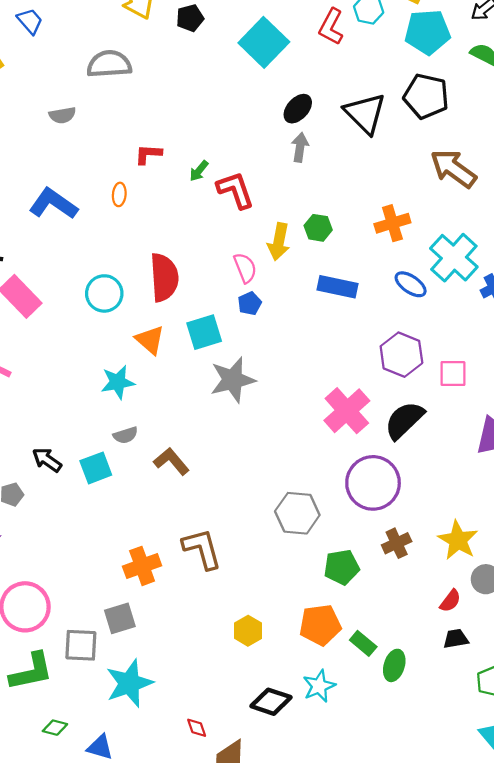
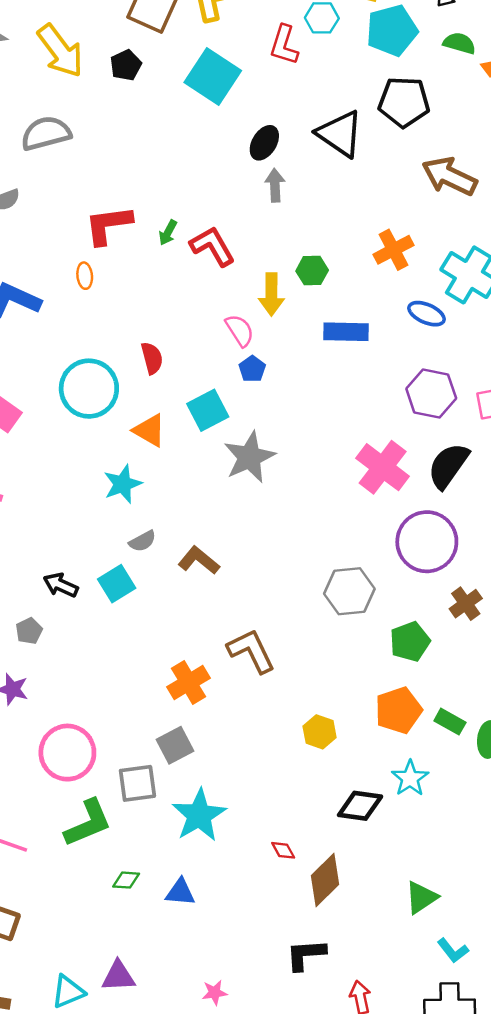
red L-shape: (148, 154) -> (108, 225), size x1.6
red semicircle: (164, 277) -> (152, 358), size x0.6
cyan circle: (104, 293) -> (89, 389), size x1.4

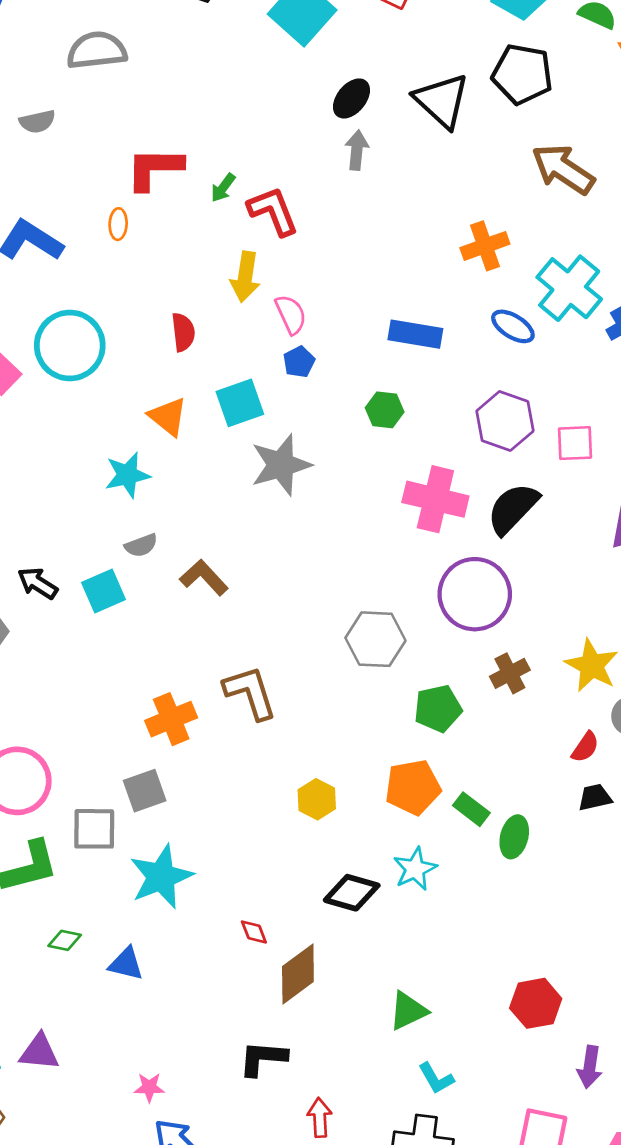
green hexagon: (312, 271) -> (385, 410), moved
yellow arrow: (271, 294) -> (245, 277), moved
cyan circle: (89, 389) -> (70, 345), moved
pink cross: (383, 467) -> (435, 499), turned -32

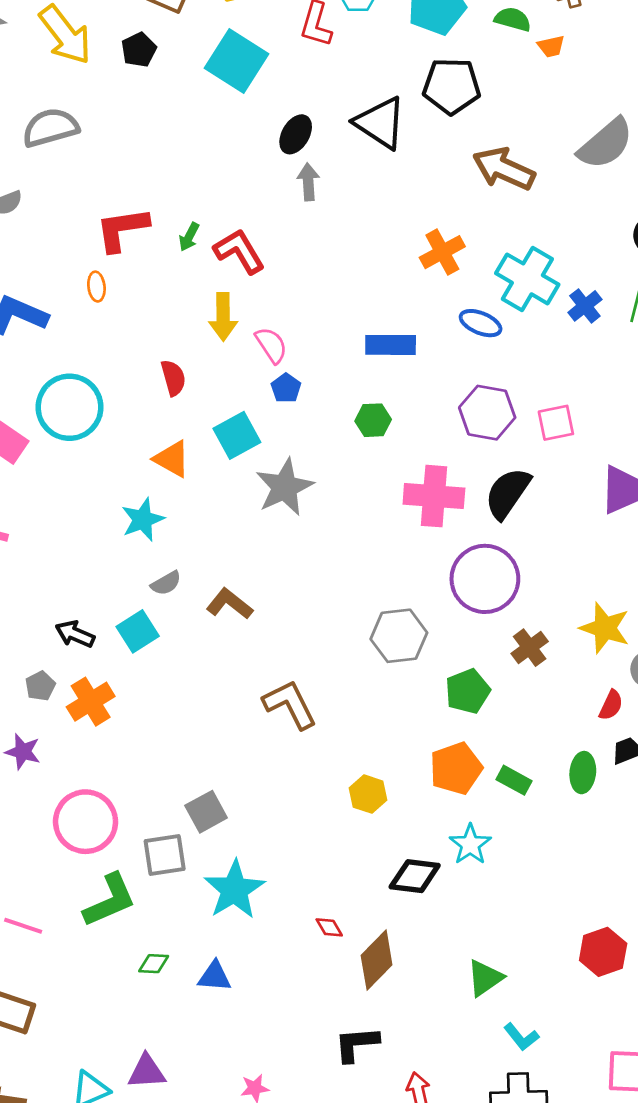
orange cross: (171, 719) -> (91, 702), moved
green ellipse: (514, 837) -> (583, 773), moved

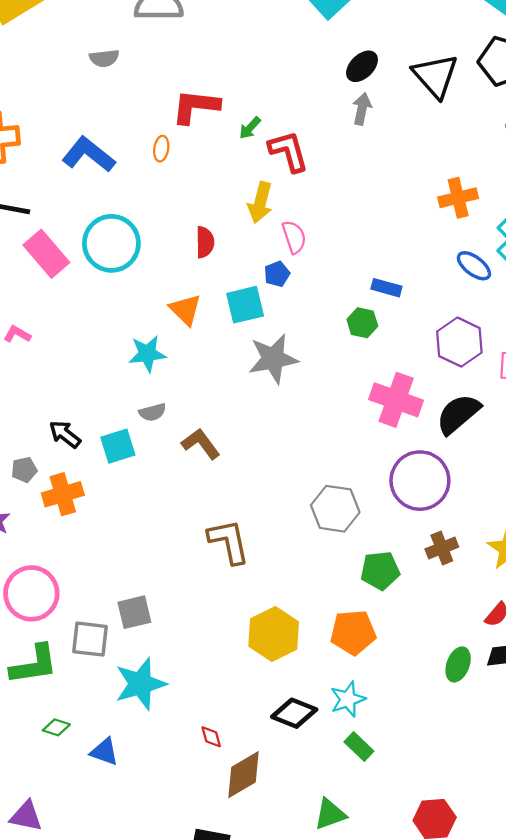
blue rectangle: (391, 345) -> (386, 288), moved, size x0.7
blue pentagon: (286, 388) -> (277, 274), moved
green rectangle: (514, 780) -> (359, 747), moved
yellow hexagon: (368, 794) -> (274, 634), size x1.6

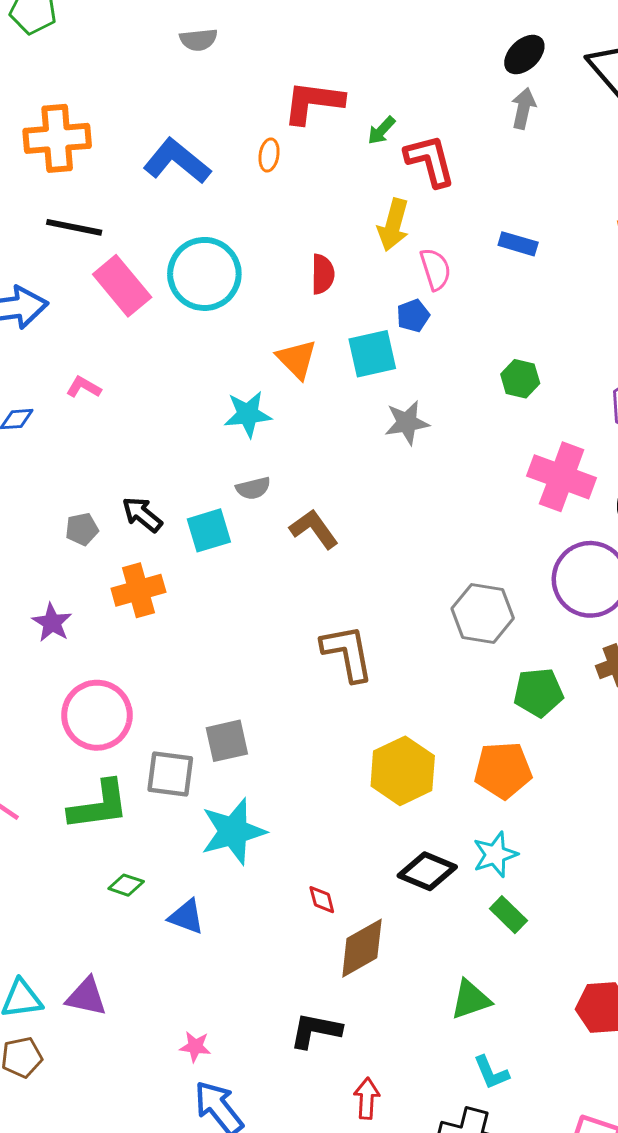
blue rectangle: (386, 288) -> (518, 244), moved
gray star: (273, 359) -> (407, 423), size x0.7
gray pentagon: (24, 470) -> (82, 529), moved

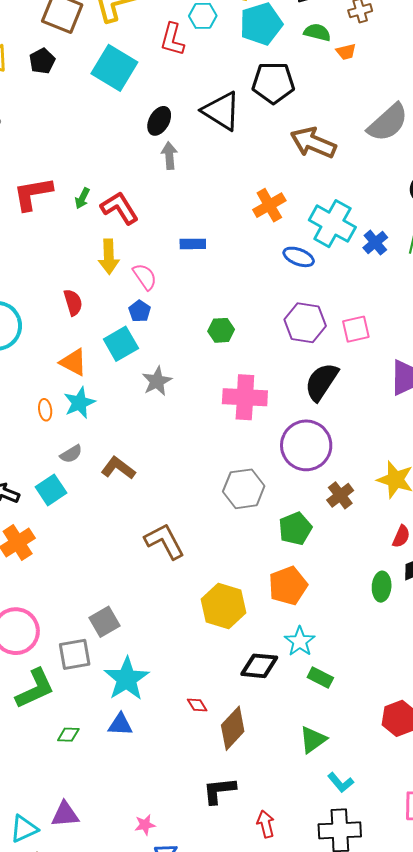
orange ellipse: (269, 155) -> (45, 410), moved
cyan star: (248, 414) -> (79, 403), moved
pink cross: (562, 477) -> (245, 397), moved
blue triangle: (186, 917) -> (120, 725), moved

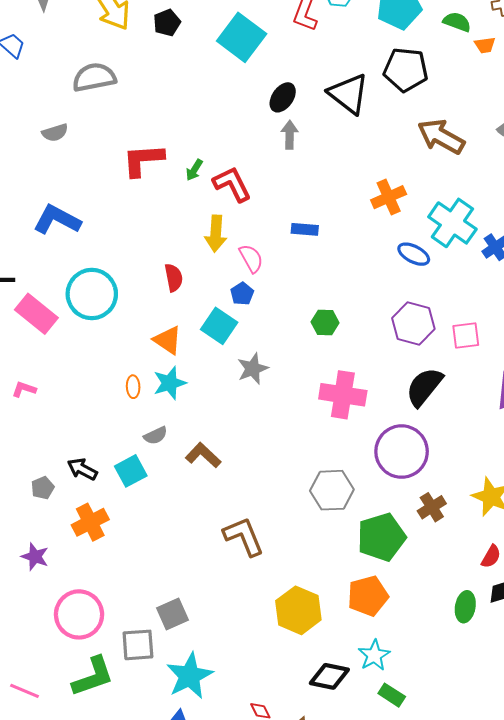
cyan square: (121, 344) -> (219, 326), turned -32
green pentagon: (295, 529) -> (381, 537), size x1.4

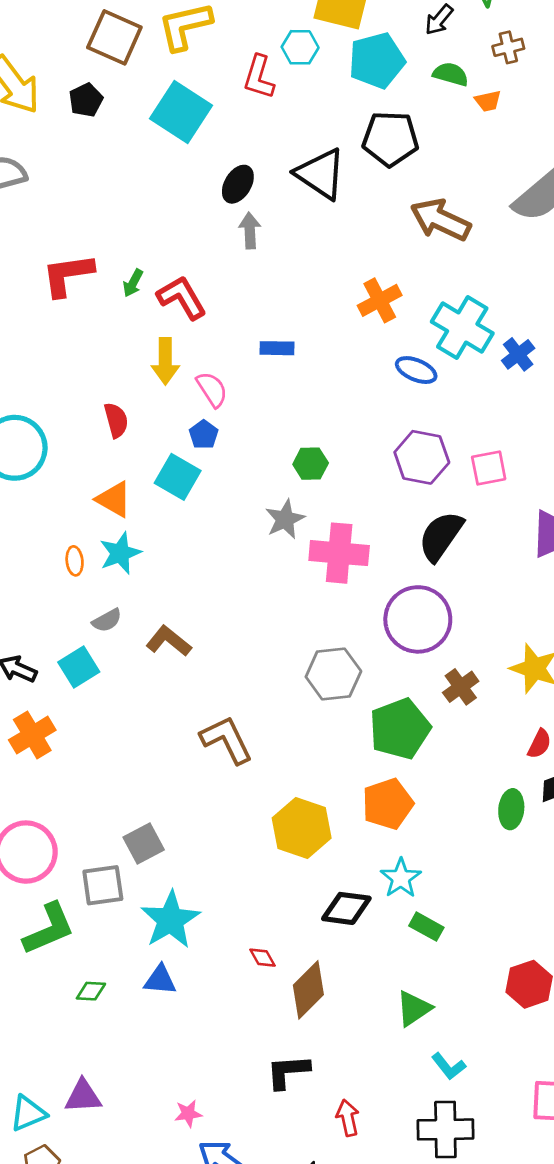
gray star: (253, 369) -> (285, 519), moved

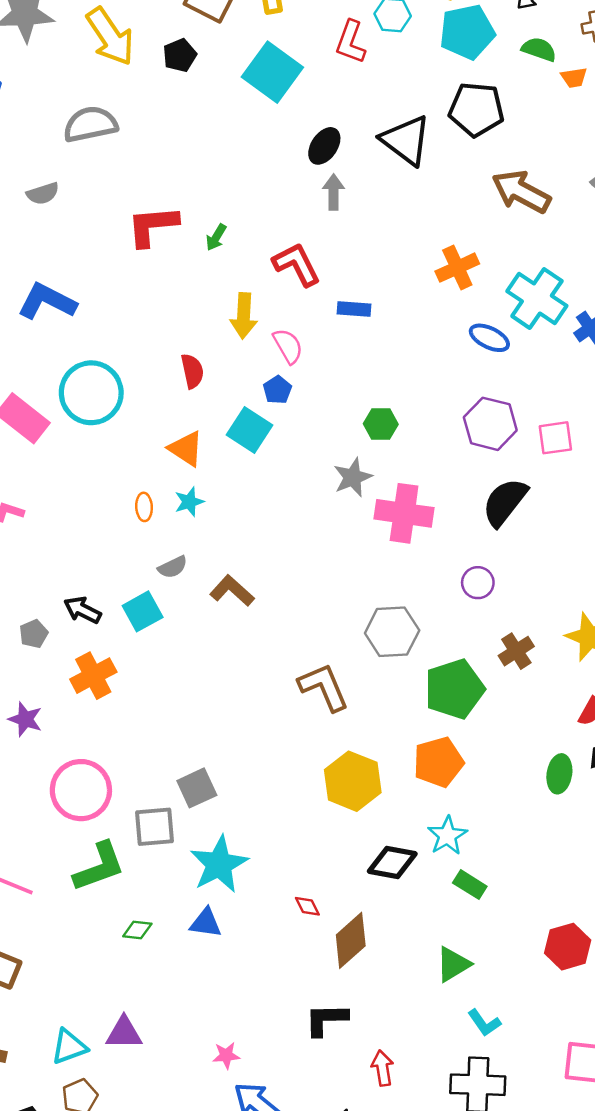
red L-shape: (182, 298) -> (297, 264), moved
cyan star: (120, 553) -> (189, 502), size x0.7
purple circle: (418, 619) -> (478, 583), size x0.5
brown L-shape: (227, 740) -> (324, 687), moved

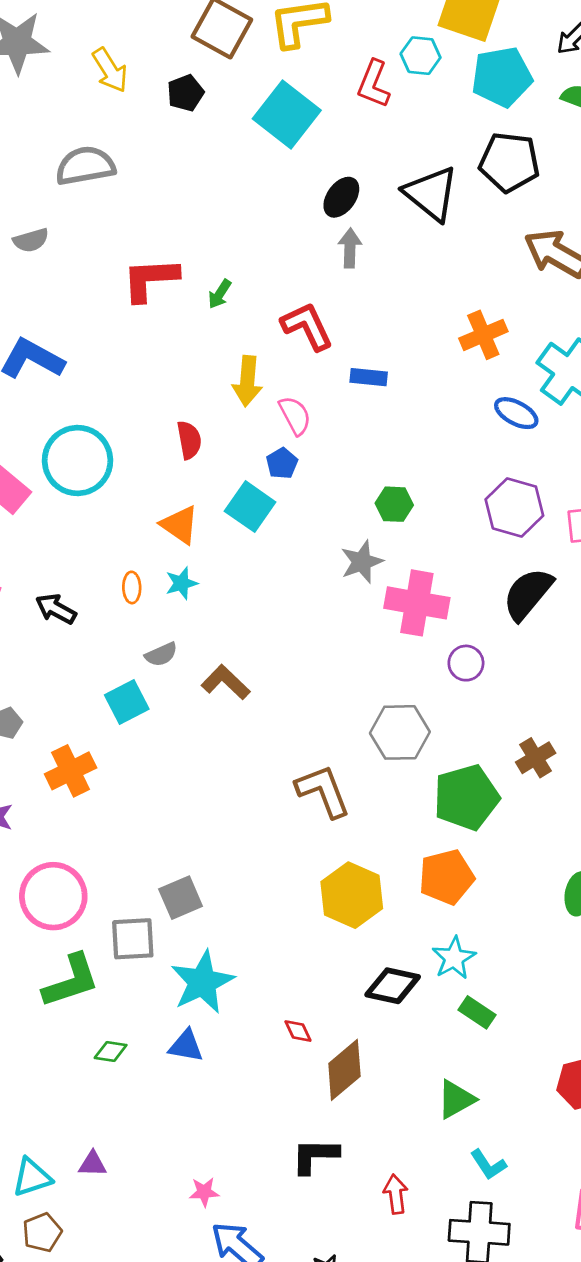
yellow arrow: (110, 37) -> (110, 70), size x0.7
purple circle: (478, 583) -> (466, 663), moved
black arrow: (82, 610) -> (56, 609), moved
purple triangle: (124, 1033) -> (93, 1164), size x0.7
red arrow: (383, 1068) -> (396, 1194), moved

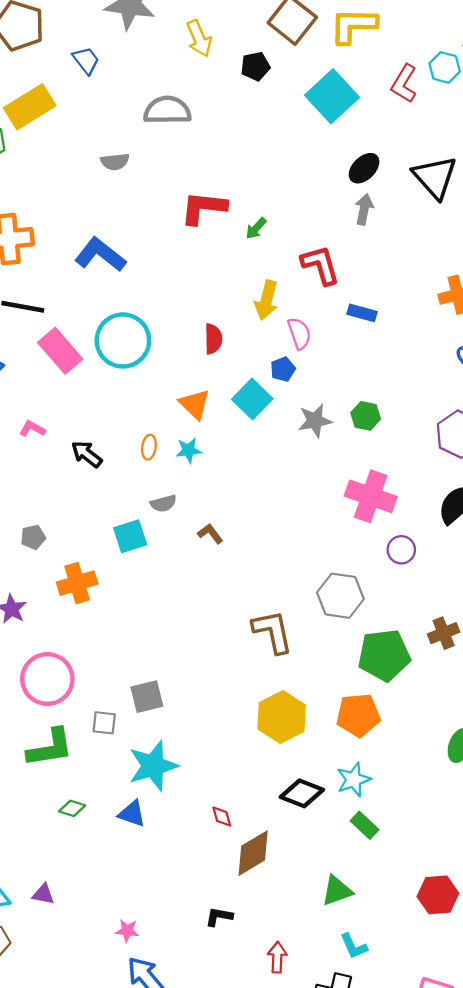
gray star: (362, 562) -> (315, 421), moved
brown L-shape: (226, 682) -> (210, 534), size x0.7
gray square: (133, 939) -> (104, 723), size x0.7
black L-shape: (315, 1156) -> (219, 917), size x0.7

